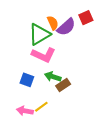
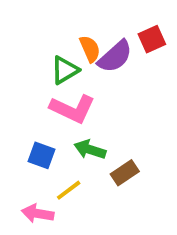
green triangle: (39, 34) -> (65, 70), size x0.7
brown rectangle: (63, 85) -> (125, 173), moved
yellow line: (41, 107) -> (69, 190), moved

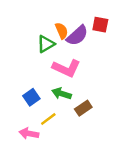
red square: (152, 39) -> (100, 25), turned 35
pink L-shape: (73, 109) -> (66, 68), moved
blue square: (42, 155) -> (31, 97), turned 35

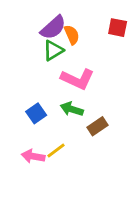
purple semicircle: (77, 36) -> (53, 28), moved
yellow line: (48, 119) -> (56, 151), moved

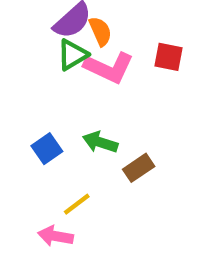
red square: (118, 28) -> (169, 57), moved
pink L-shape: (77, 79) -> (109, 68), moved
pink arrow: (33, 156) -> (55, 236), moved

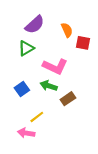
orange semicircle: (100, 31) -> (67, 30), moved
green triangle: (72, 55) -> (26, 48), moved
pink L-shape: (109, 68) -> (55, 66), moved

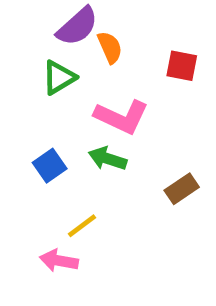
orange semicircle: (67, 30) -> (110, 47), moved
brown rectangle: (68, 99) -> (182, 189), moved

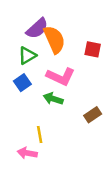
orange semicircle: (110, 47) -> (54, 39), size x1.6
blue square: (50, 166) -> (22, 83), moved
yellow line: (82, 226) -> (40, 134), turned -63

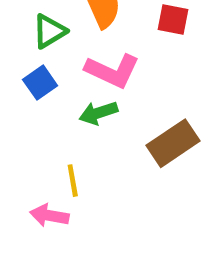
green arrow: (53, 99) -> (98, 113), turned -36
brown rectangle: (93, 115) -> (173, 143), size x1.5

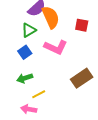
green arrow: (98, 113) -> (25, 78), moved
yellow line: (73, 181) -> (39, 94), turned 72

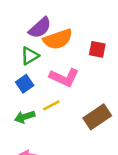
orange semicircle: (51, 17) -> (58, 39), turned 95
yellow line: (39, 94) -> (51, 105), moved

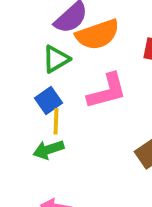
pink L-shape: (64, 77) -> (107, 91), turned -40
yellow line: (51, 105) -> (56, 121), moved, turned -60

